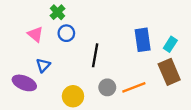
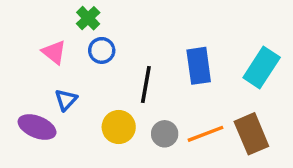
blue rectangle: (143, 40) -> (199, 66), moved
cyan rectangle: (170, 44) -> (262, 67), size x1.6
brown rectangle: (169, 72) -> (251, 134), moved
yellow circle: (73, 96) -> (119, 127), moved

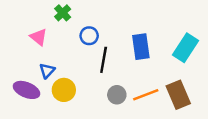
blue circle: (102, 50) -> (89, 36), moved
yellow circle: (119, 127) -> (64, 90), moved

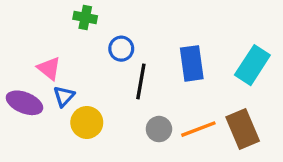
green cross: (63, 13) -> (85, 17), turned -35
pink triangle: (39, 37) -> (49, 68), moved
purple ellipse: (26, 90) -> (24, 103), moved

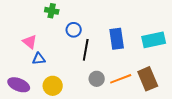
cyan rectangle: (252, 65) -> (154, 40), turned 45
blue triangle: (64, 96) -> (39, 59), turned 40
purple ellipse: (24, 103) -> (19, 85), moved
yellow circle: (87, 122) -> (53, 86), moved

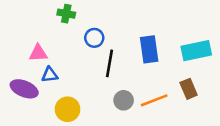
pink triangle: (30, 42) -> (38, 53), turned -42
brown rectangle: (148, 79) -> (189, 89), moved, size x0.7
purple ellipse: (19, 85) -> (24, 89), moved

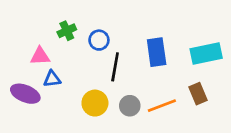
green cross: (66, 14) -> (67, 31), moved, turned -36
yellow circle: (67, 109) -> (95, 103), moved

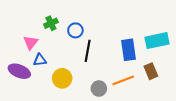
blue rectangle: (157, 52) -> (128, 50), moved
pink triangle: (40, 56) -> (31, 43), turned -49
yellow circle: (95, 103) -> (62, 78), moved
gray circle: (130, 106) -> (99, 89), moved

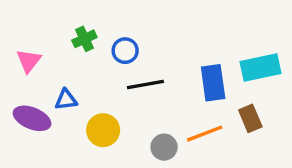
pink triangle: (31, 43) -> (29, 61), moved
black line: (88, 51) -> (145, 84), turned 70

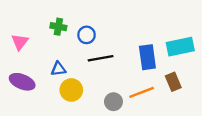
green cross: (84, 39) -> (58, 27), turned 35
blue triangle: (66, 100) -> (58, 69), moved

